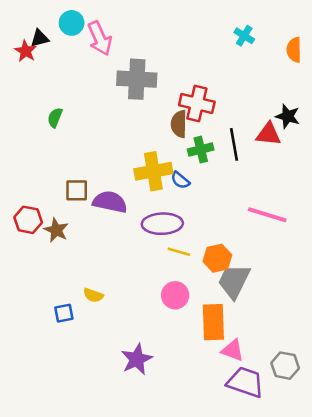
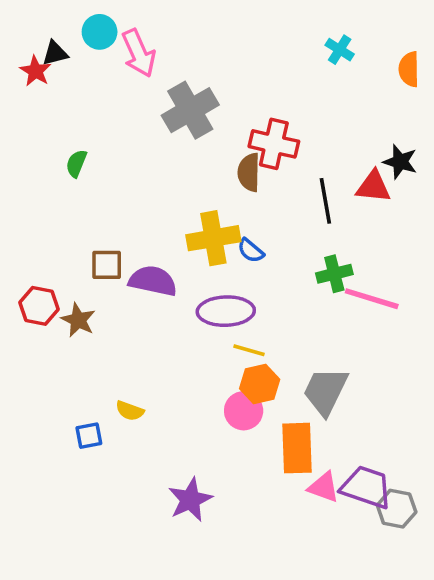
gray cross: (137, 79) -> (190, 110), turned -33
green cross: (201, 150) -> (334, 274), moved
orange hexagon: (217, 258) -> (260, 384), moved
purple trapezoid: (245, 382) -> (366, 487), moved

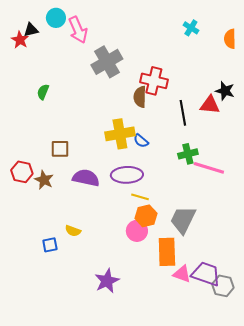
purple semicircle: (153, 281) -> (86, 178), moved

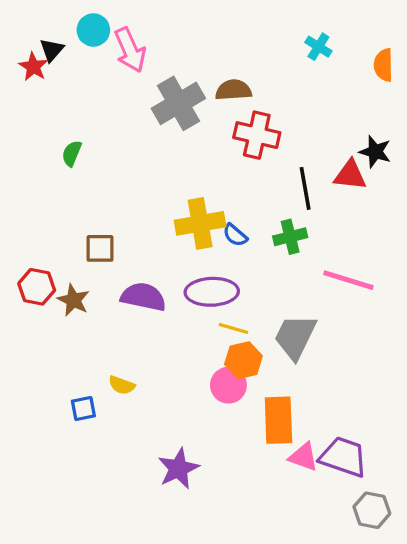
black triangle: (31, 30) -> (52, 50), turned -35
brown semicircle: (140, 97) -> (233, 90), moved, turned 85
green cross: (188, 154) -> (290, 237), moved
gray trapezoid: (183, 220) -> (295, 337), moved
gray hexagon: (223, 286) -> (372, 510), moved

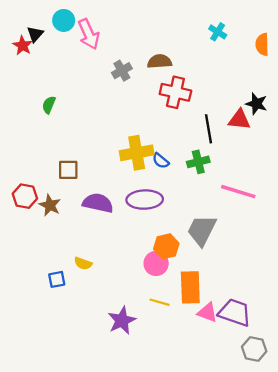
gray cross: (178, 103) -> (122, 71), size x0.6
yellow line: (233, 328) -> (159, 302), moved

